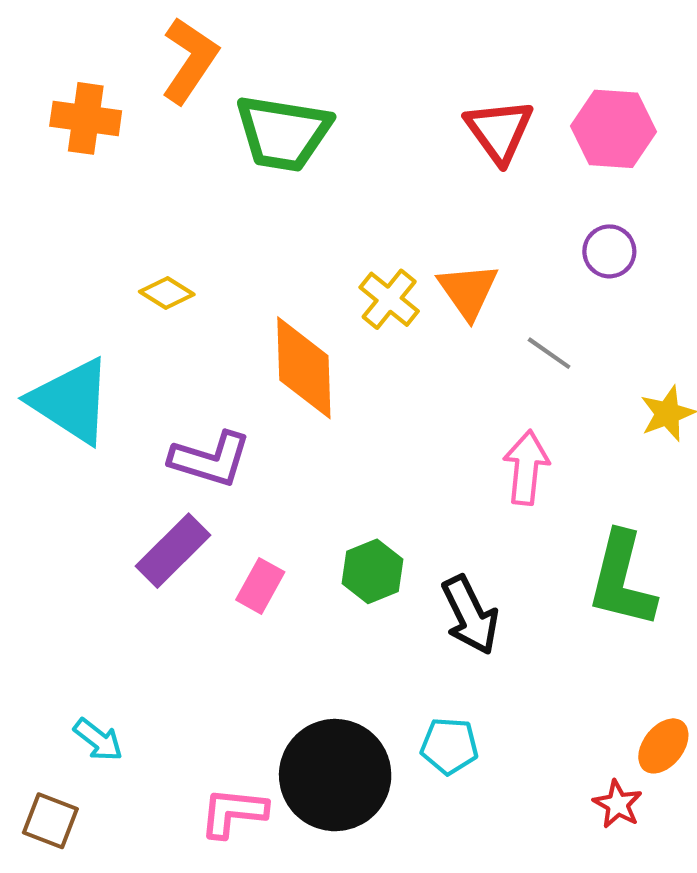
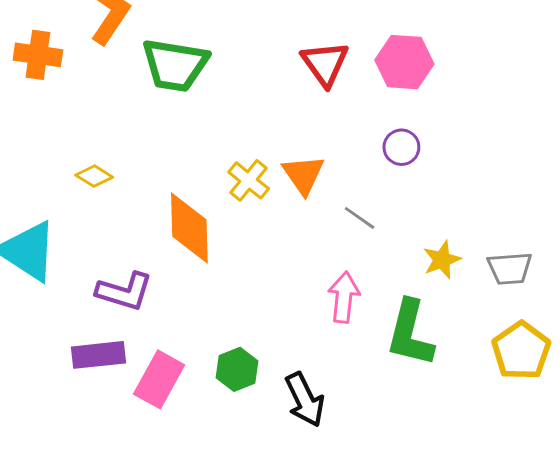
purple rectangle: (173, 551) -> (98, 355), turned 39
green L-shape: (622, 580) -> (410, 333), moved
pink rectangle: (260, 586) -> (159, 379), size x1.5

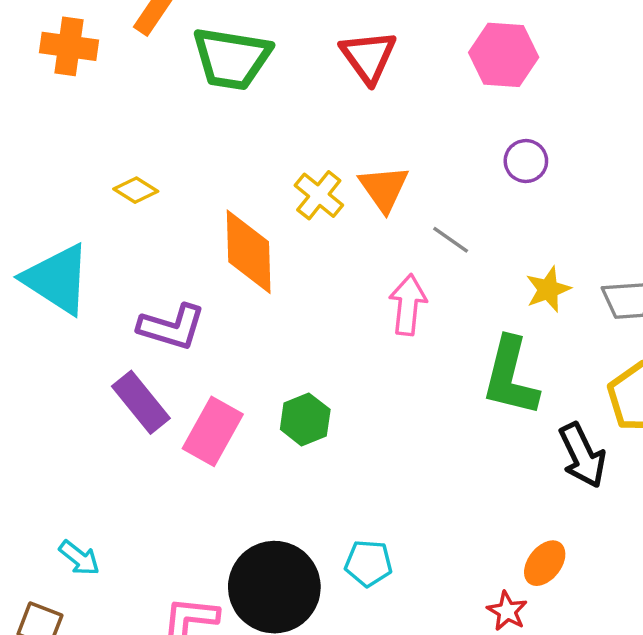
red triangle: (325, 64) -> (368, 57), moved
purple circle: (401, 147) -> (526, 161), moved
pink arrow: (344, 297) -> (408, 305), moved
purple rectangle: (98, 355) -> (141, 402), turned 57
black arrow: (305, 400) -> (582, 455), moved

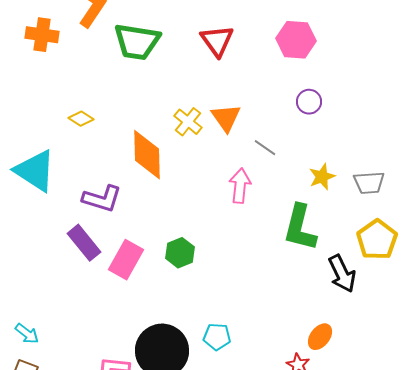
cyan arrow: (79, 558) -> (27, 334), moved

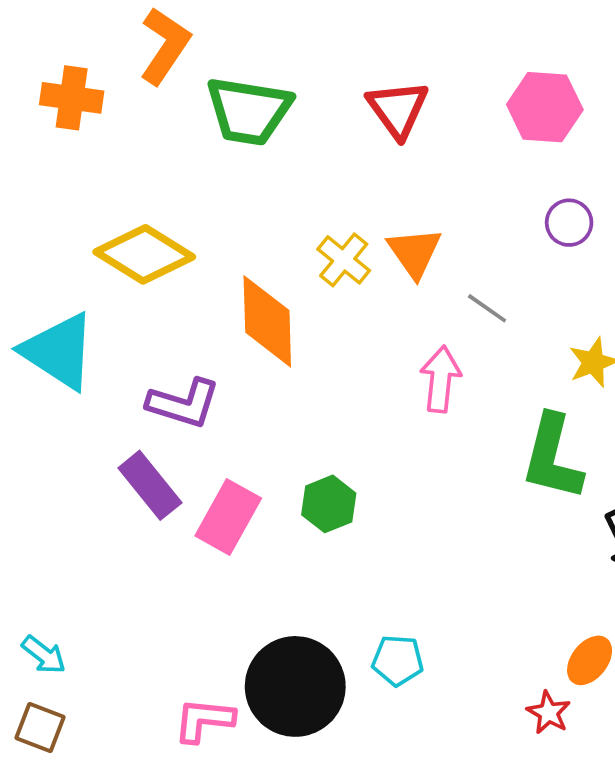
yellow diamond: (81, 119) -> (144, 254), size x2.0

